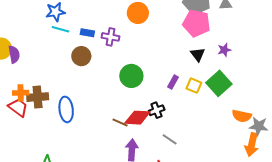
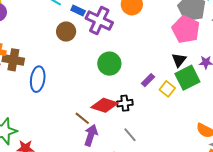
purple cross: (111, 37) -> (99, 20), size x1.5
green square: (219, 83) -> (187, 78), moved
brown line: (120, 123) -> (82, 118), moved

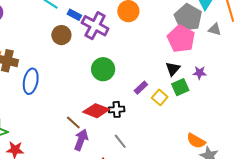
green square: (187, 78) -> (180, 87), size x0.7

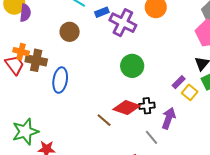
blue rectangle: (74, 15) -> (102, 12), turned -48
brown circle: (61, 35) -> (70, 32), moved
purple rectangle: (141, 88) -> (179, 82), moved
purple arrow: (81, 140) -> (169, 118), moved

